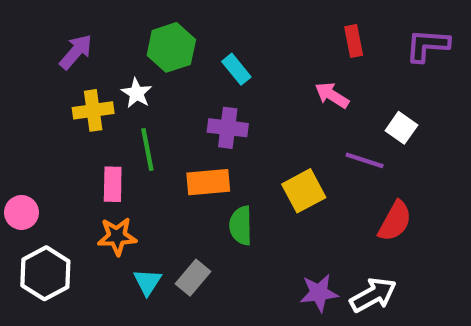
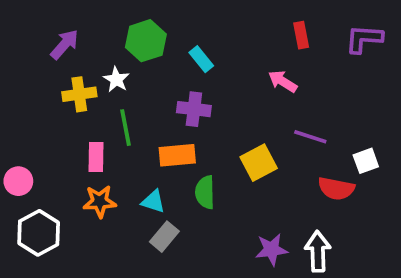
white square: (401, 128) -> (366, 161), moved, turned 35
red semicircle: (395, 221) -> (336, 189), turned 72
cyan triangle: (147, 282) -> (153, 201), moved, turned -45
white arrow: (373, 295) -> (318, 251), turned -63

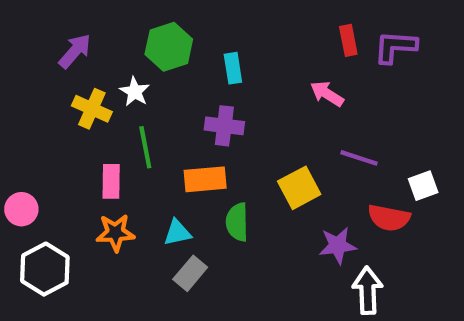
purple L-shape: (364, 39) -> (395, 47), moved
cyan rectangle: (201, 59) -> (233, 68), turned 30
yellow cross: (79, 94) -> (92, 109), turned 32
cyan triangle: (153, 201) -> (177, 233), turned -30
purple star: (272, 249) -> (338, 246), moved

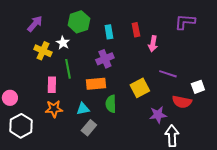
red rectangle: (348, 40) -> (136, 30), moved
pink arrow: (327, 94) -> (153, 44), turned -112
purple cross: (224, 126) -> (105, 59), turned -30

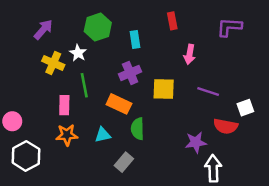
red rectangle: (136, 30) -> (172, 21), moved
orange rectangle: (96, 84) -> (119, 104), turned 30
yellow square: (140, 88) -> (164, 89), moved, turned 30
gray rectangle: (89, 128) -> (124, 162), moved

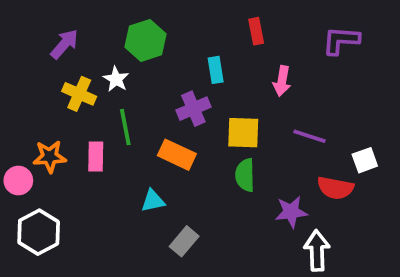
cyan rectangle: (135, 39) -> (216, 70), moved
green semicircle: (138, 129) -> (245, 175), moved
orange star: (67, 135) -> (50, 157), moved

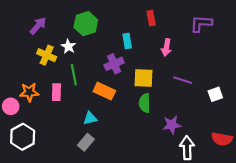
red semicircle: (335, 188) -> (222, 139), moved
gray rectangle: (184, 241) -> (86, 142), moved

